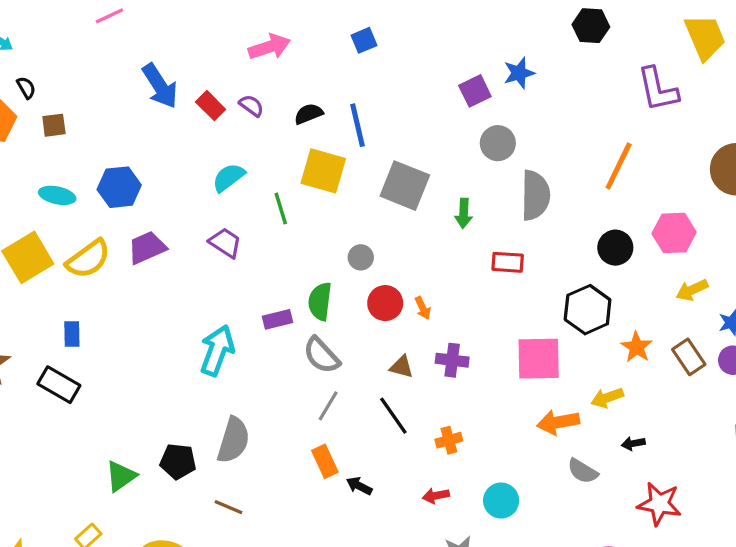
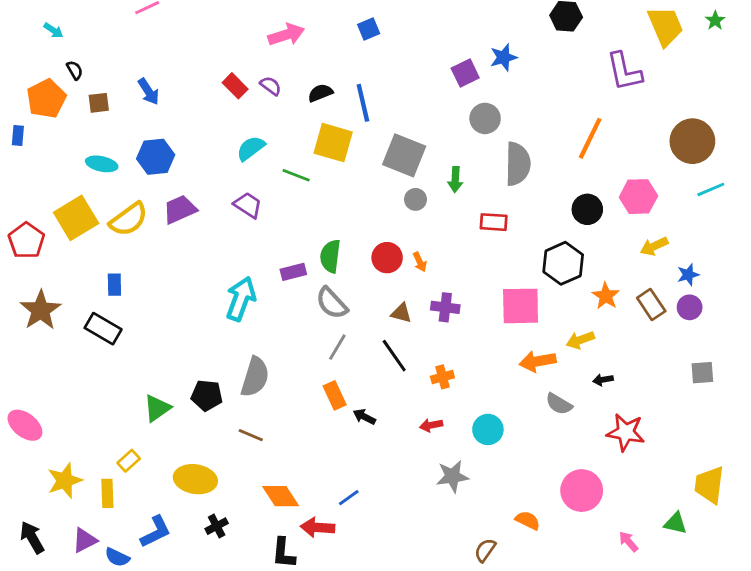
blue arrow: (160, 86) -> (149, 91), moved, size x0.7
green line: (281, 208) -> (296, 175), turned -52
gray circle: (361, 257) -> (415, 199), moved

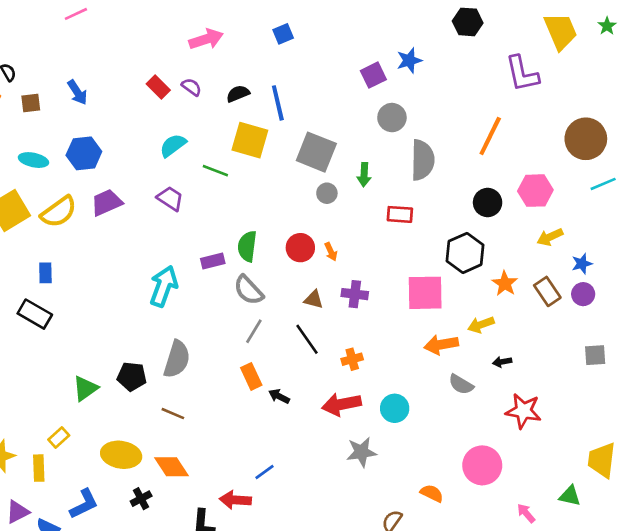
red arrow: (431, 425) -> (342, 404), size x1.8
orange diamond: (281, 496) -> (172, 467), moved

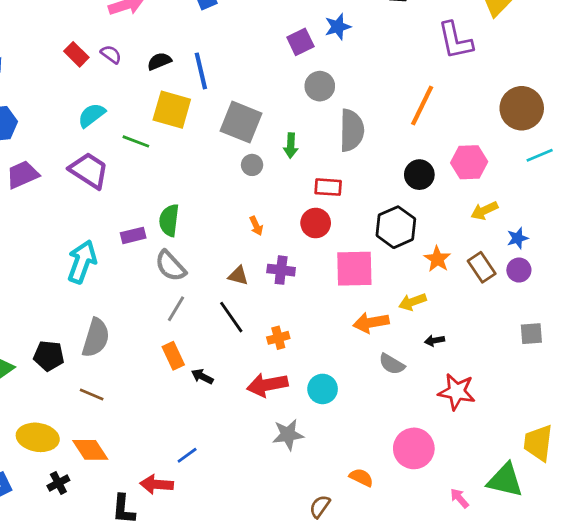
purple trapezoid: (170, 199) -> (89, 170), size x1.4
red circle: (300, 248) -> (316, 223), moved
green triangle: (570, 496) -> (505, 480), size x1.6

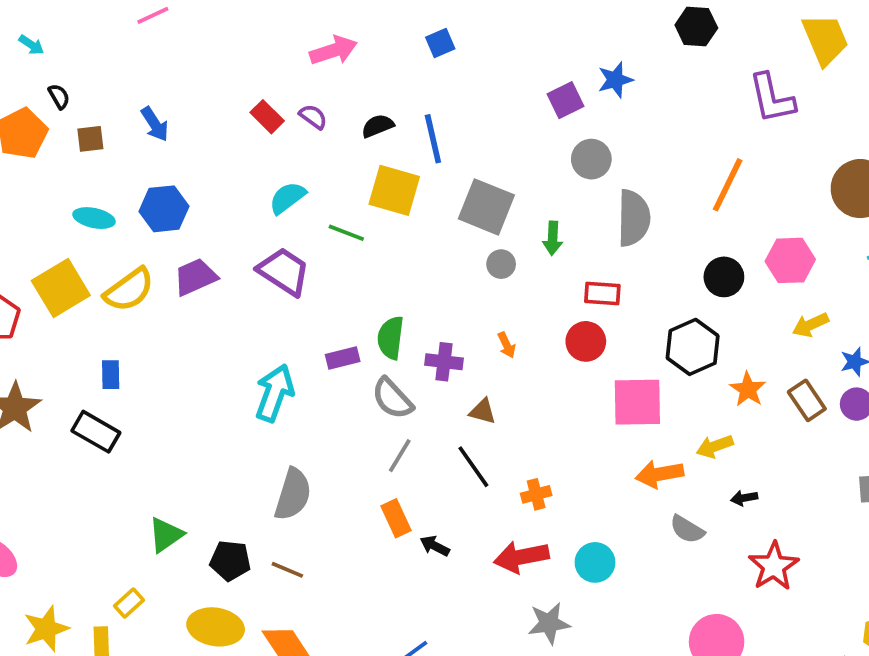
purple cross: (281, 270) -> (444, 362), moved
black pentagon: (49, 356) -> (230, 561), moved
red star: (457, 392) -> (774, 566), turned 30

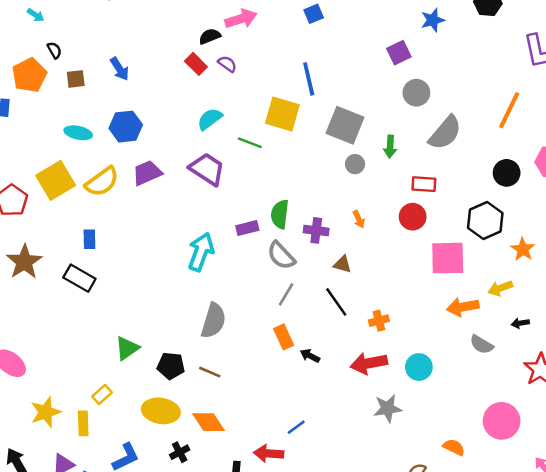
blue star: (615, 80) -> (433, 20), moved
black semicircle: (378, 126) -> (210, 36), moved
gray semicircle: (634, 218) -> (445, 133), turned 39

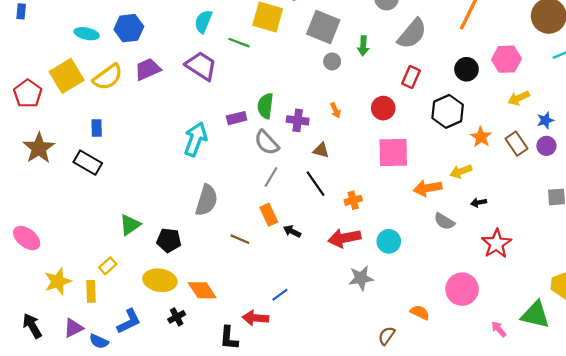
cyan semicircle: (210, 119) -> (203, 21), turned -30
red rectangle: (424, 184) -> (411, 77), moved, turned -70
pink square: (448, 258) -> (393, 153), moved
brown line: (210, 372) -> (240, 239), moved

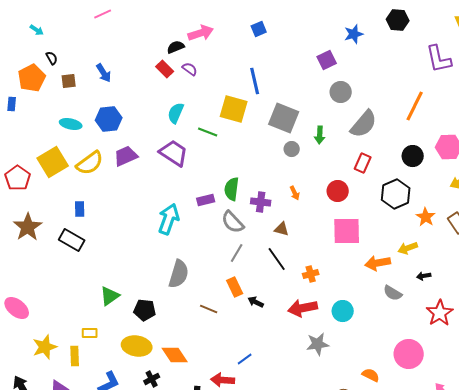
yellow rectangle: (108, 266) -> (90, 333), turned 42

